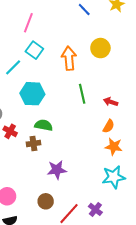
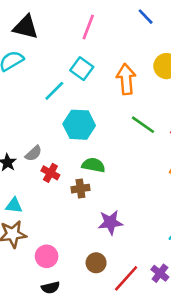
pink line: (28, 23) -> (88, 27), moved
green line: (82, 94) -> (143, 125), turned -42

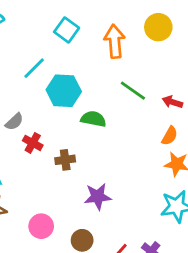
cyan line: (54, 91) -> (34, 68), moved
green semicircle: (93, 165) -> (93, 119), moved
pink circle: (47, 256) -> (41, 226), moved

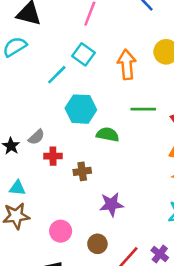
cyan line: (34, 68) -> (57, 75), moved
green line: (133, 91) -> (143, 109), turned -35
red cross: (33, 143) -> (53, 156), turned -30

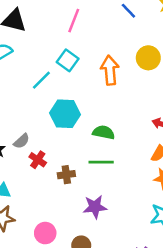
green line: (143, 109) -> (101, 162), moved
green semicircle: (108, 134) -> (104, 132), moved
red cross: (53, 156) -> (38, 160), turned 35

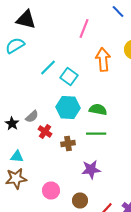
pink line: (74, 21) -> (84, 28), moved
cyan square: (68, 60) -> (69, 76), moved
cyan hexagon: (65, 114) -> (68, 108), moved

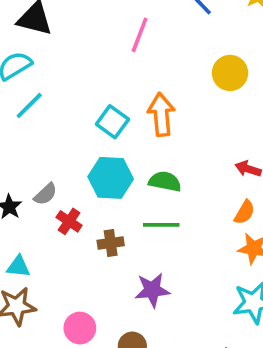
orange arrow: (103, 60) -> (161, 115), moved
cyan line: (48, 68) -> (29, 106), moved

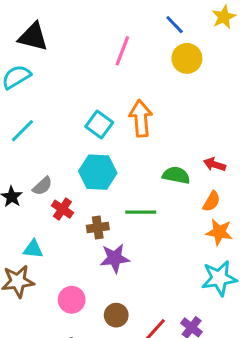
yellow circle: (230, 73) -> (187, 58), moved
cyan line: (29, 106) -> (22, 131), moved
green semicircle: (165, 181) -> (176, 175), moved
cyan triangle: (18, 267) -> (33, 249), moved
purple star: (152, 290) -> (115, 258), moved

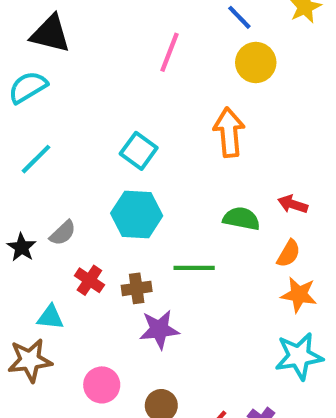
orange arrow: (141, 118) -> (229, 132), moved
red cross: (62, 209) -> (89, 280), moved

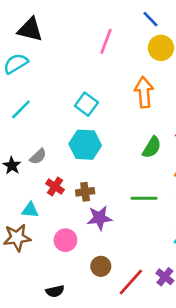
green semicircle: (241, 219) -> (152, 147), turned 110
green line: (194, 268) -> (144, 198), moved
pink circle: (102, 385) -> (65, 240), moved

